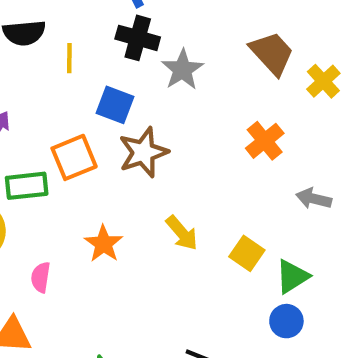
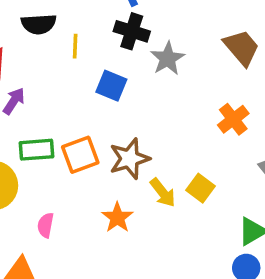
brown star: (143, 152) -> (129, 159), moved
orange square: (74, 157) -> (80, 155), moved
orange star: (104, 244) -> (117, 218), moved
yellow square: (247, 253) -> (200, 188), moved

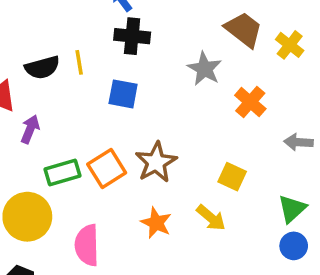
black semicircle: (39, 24) -> (42, 67), moved
gray star: (168, 58) -> (204, 69), moved
yellow arrow: (163, 193) -> (211, 218), moved
pink semicircle: (46, 225) -> (87, 245), size x1.6

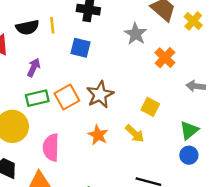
purple arrow: (30, 129) -> (34, 67), moved

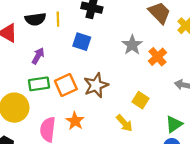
gray star: (136, 34) -> (132, 45), moved
orange star: (98, 135) -> (75, 121), moved

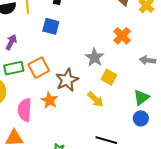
gray star: (132, 45) -> (95, 57), moved
brown star: (96, 85) -> (67, 80), moved

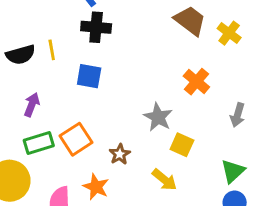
gray arrow: (148, 60) -> (238, 115), turned -77
brown star: (67, 80) -> (120, 154), size x0.6

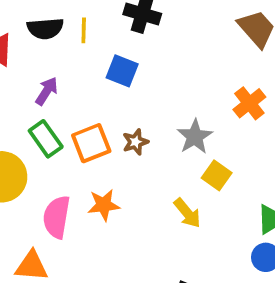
green rectangle: (39, 143) -> (46, 139), turned 60
brown star: (120, 154) -> (135, 142), moved
orange star: (96, 187) -> (104, 205), turned 30

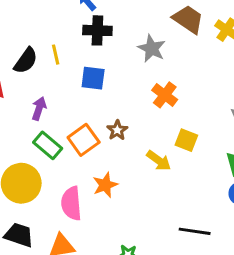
black semicircle: (45, 29) -> (26, 61), turned -36
orange cross: (249, 103) -> (165, 95), moved
gray star: (195, 137) -> (152, 49), moved
yellow arrow: (187, 213) -> (159, 160), moved

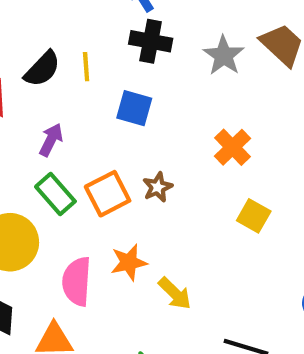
gray star: (152, 49) -> (224, 55), moved
yellow arrow: (159, 160) -> (175, 293), moved

